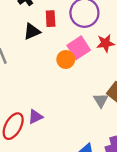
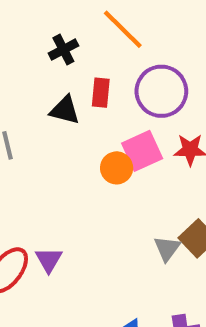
black triangle: (32, 31) -> (65, 110), turned 30
purple triangle: (35, 117) -> (49, 260), turned -42

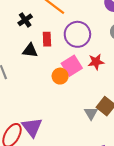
purple triangle: (49, 260) -> (32, 127), size x1.5

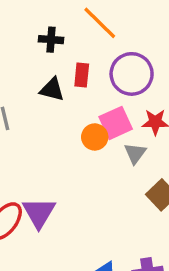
black cross: (25, 20) -> (51, 40), turned 32
gray triangle: (91, 113) -> (135, 153), moved

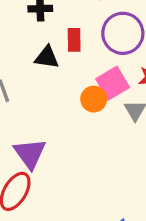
purple triangle: (39, 213) -> (30, 154), moved

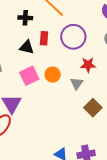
pink square: (113, 83) -> (29, 76), moved

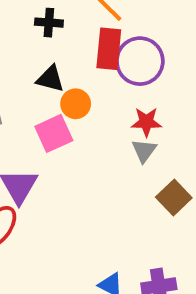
red rectangle: (44, 38) -> (109, 49), moved, size x1.5
red star: (88, 65) -> (146, 122), moved
orange circle: (53, 75) -> (76, 104), moved

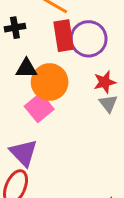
orange circle: (76, 104) -> (50, 82), size x1.6

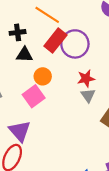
red rectangle: (64, 36) -> (55, 41), turned 45
black triangle: (26, 68) -> (24, 55), moved
orange circle: (50, 82) -> (43, 76), size x0.6

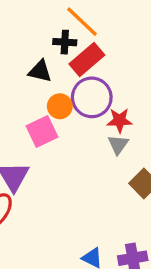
black cross: (18, 32) -> (65, 42), moved
purple circle: (75, 44) -> (92, 97), moved

